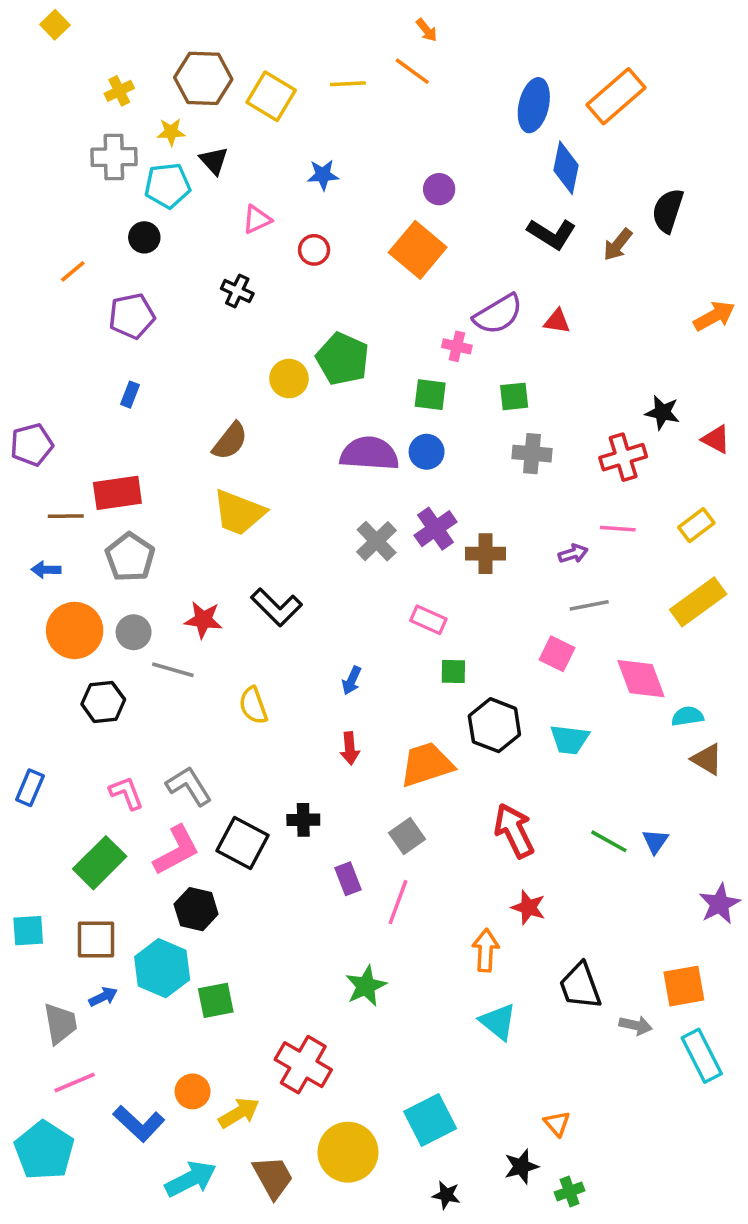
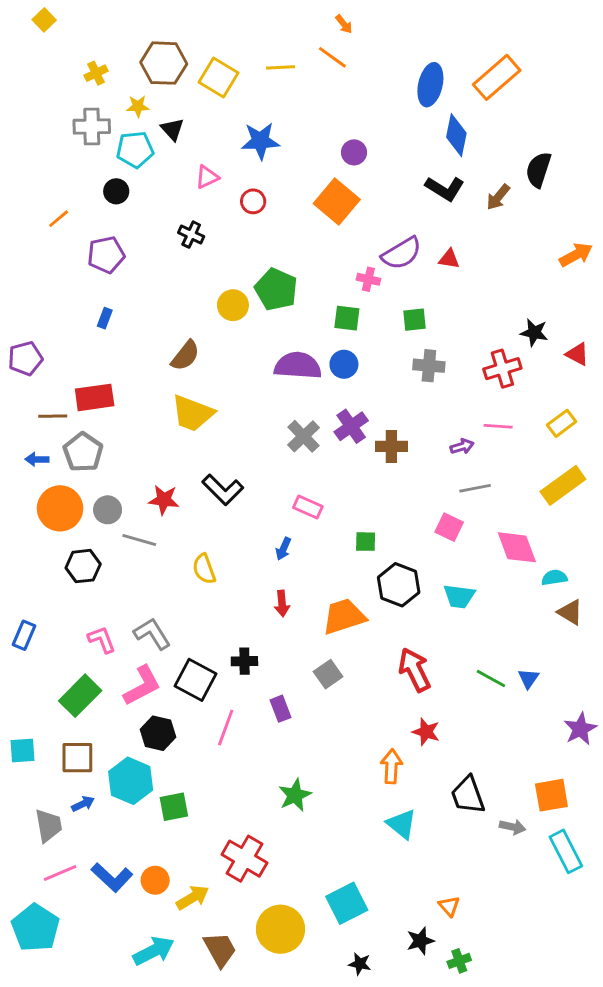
blue star: (323, 175) -> (260, 141), size x1.5
gray pentagon: (130, 557) -> (83, 452), moved
pink rectangle: (428, 620) -> (308, 507), moved
pink line: (398, 902) -> (226, 727), moved
blue L-shape: (139, 1124) -> (112, 877), moved

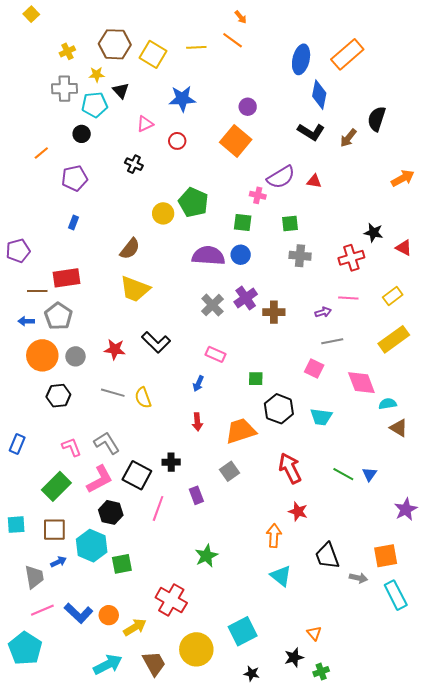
gray line: (139, 540) -> (113, 393), moved

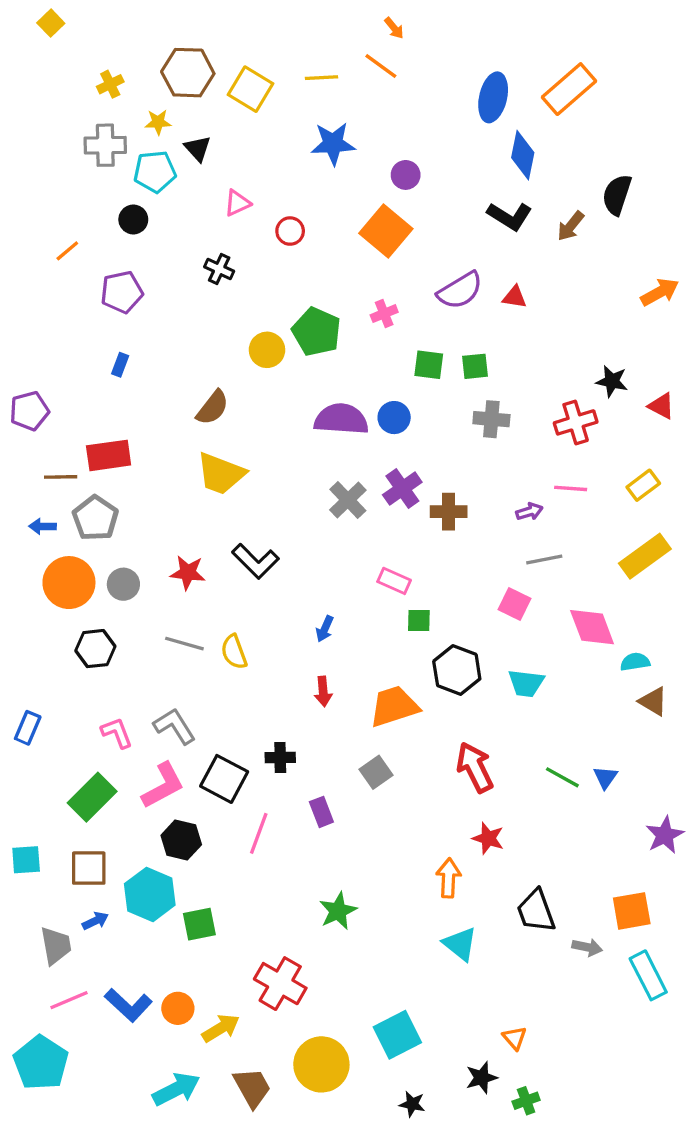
blue star: (182, 99) -> (333, 144), moved
pink cross: (258, 195) -> (384, 314), moved, turned -35
green square: (243, 223) -> (429, 365), moved
pink rectangle: (215, 354) -> (394, 581), moved

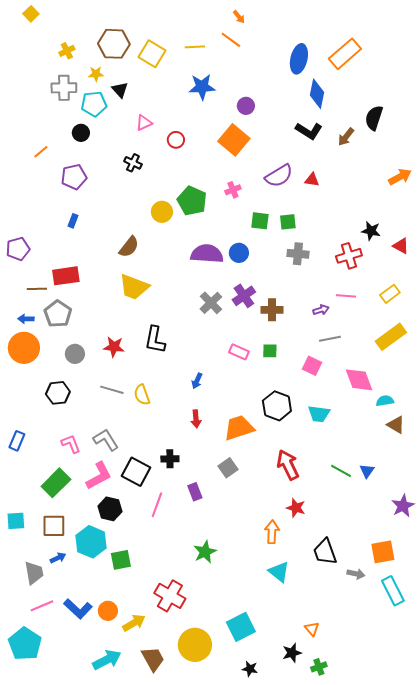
black L-shape: (255, 561) -> (155, 340), turned 56
orange circle: (69, 583) -> (24, 348), moved
green square: (419, 621) -> (270, 351), moved

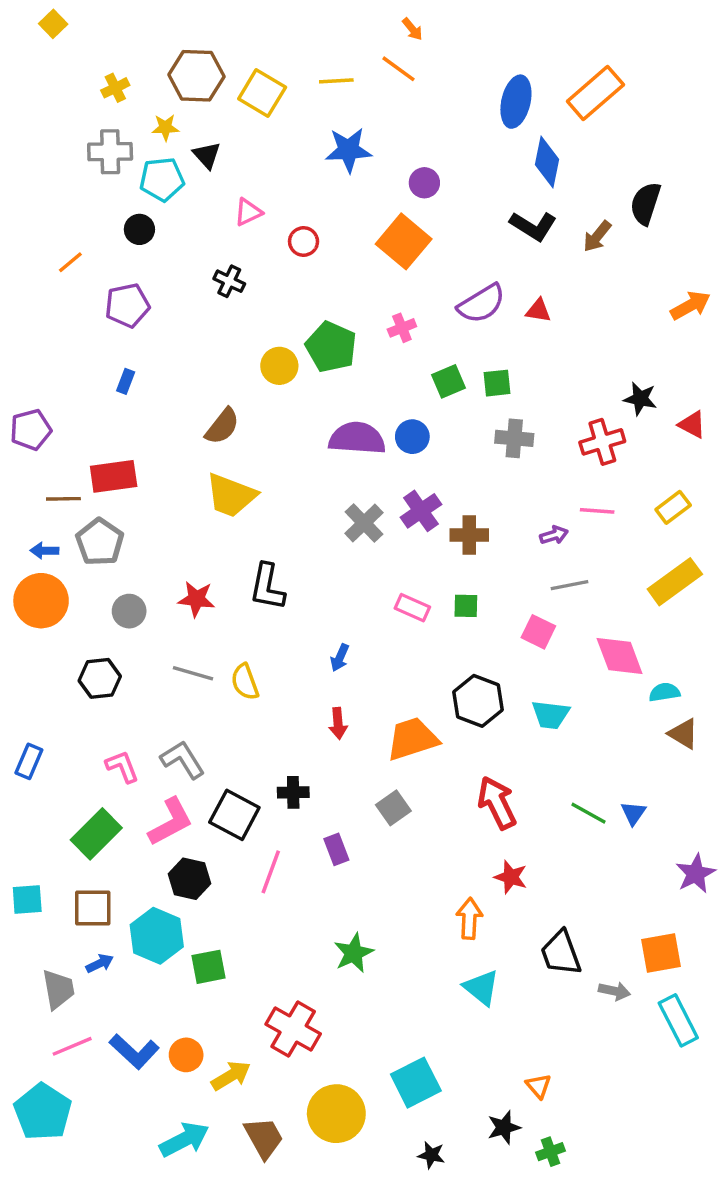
green square: (260, 221) -> (449, 381), turned -30

